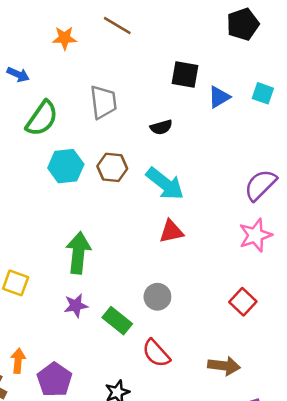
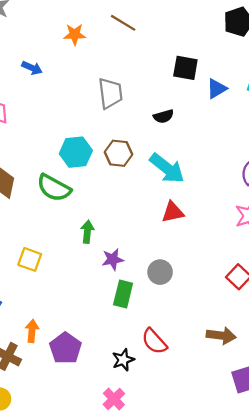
green semicircle: (42, 118) -> (54, 188), moved, turned 84
green arrow: (78, 253) -> (87, 232), size x0.6
purple star: (76, 306) -> (113, 259), moved
green rectangle: (117, 321) -> (123, 294), turned 65
red semicircle: (156, 353) -> (154, 341), moved

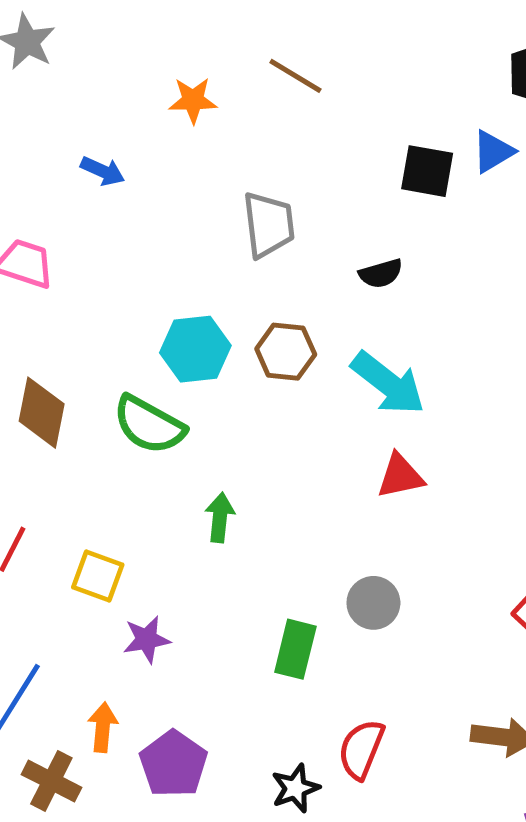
blue triangle: (217, 89) -> (493, 152), moved
purple star: (113, 259) -> (147, 639), moved
red semicircle: (154, 341) -> (361, 749), turned 64

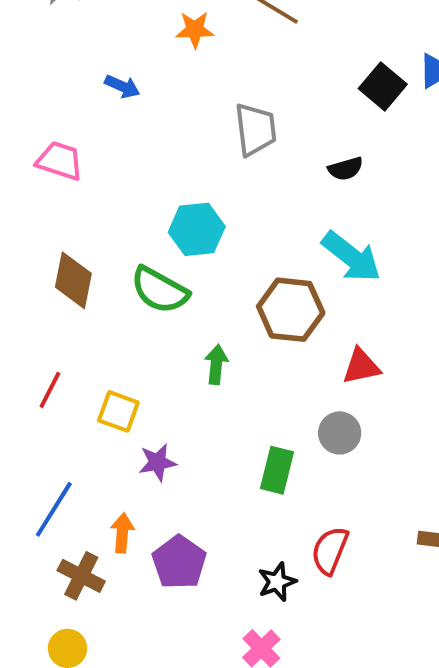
black square: (427, 171) -> (383, 86), turned 30
brown hexagon: (286, 352) -> (291, 310), moved, size x1.4
red triangle: (400, 476) -> (361, 366), moved

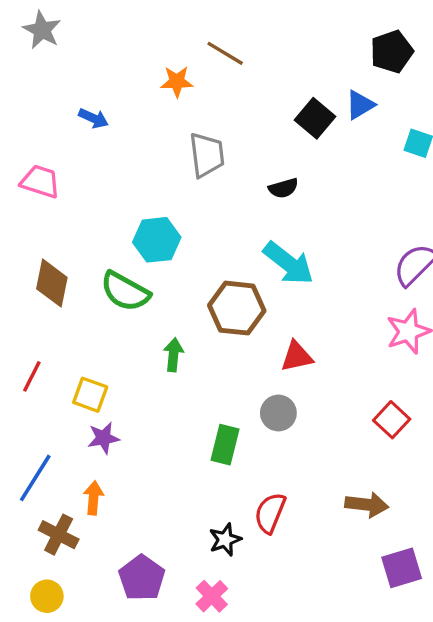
orange star: (195, 30) -> (177, 82), moved
purple star: (158, 462) -> (104, 438), moved
purple pentagon: (179, 562) -> (142, 578), moved

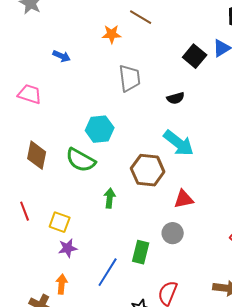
red line: (32, 376) -> (25, 211), turned -48
blue line: (35, 478) -> (108, 272), moved

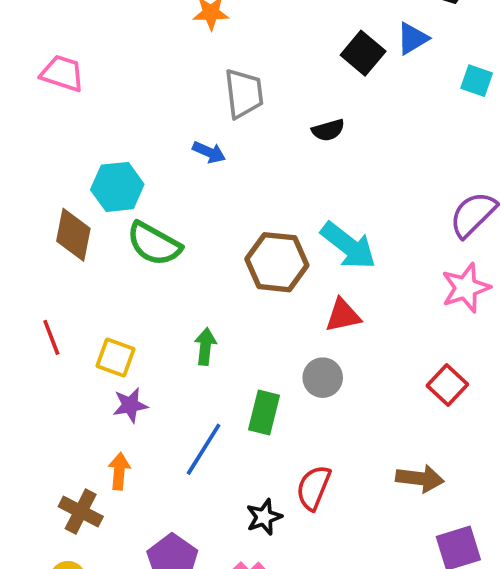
blue arrow: (62, 56) -> (209, 152), moved
pink trapezoid: (30, 94) -> (62, 73), moved
cyan hexagon: (100, 129) -> (117, 187), moved
cyan arrow: (179, 143) -> (348, 246), moved
green arrow: (110, 198) -> (205, 346), moved

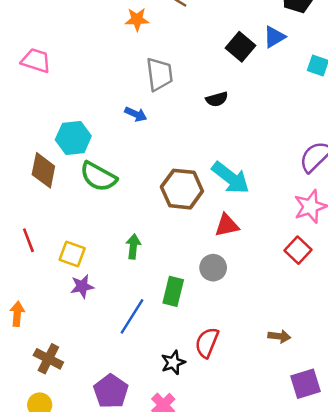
red square: (447, 385) -> (298, 250), moved
orange arrow: (119, 471) -> (17, 314), moved
brown arrow: (420, 478) -> (279, 336), size x0.7

